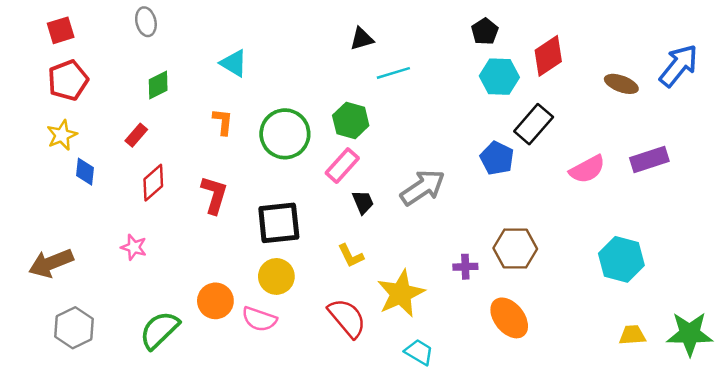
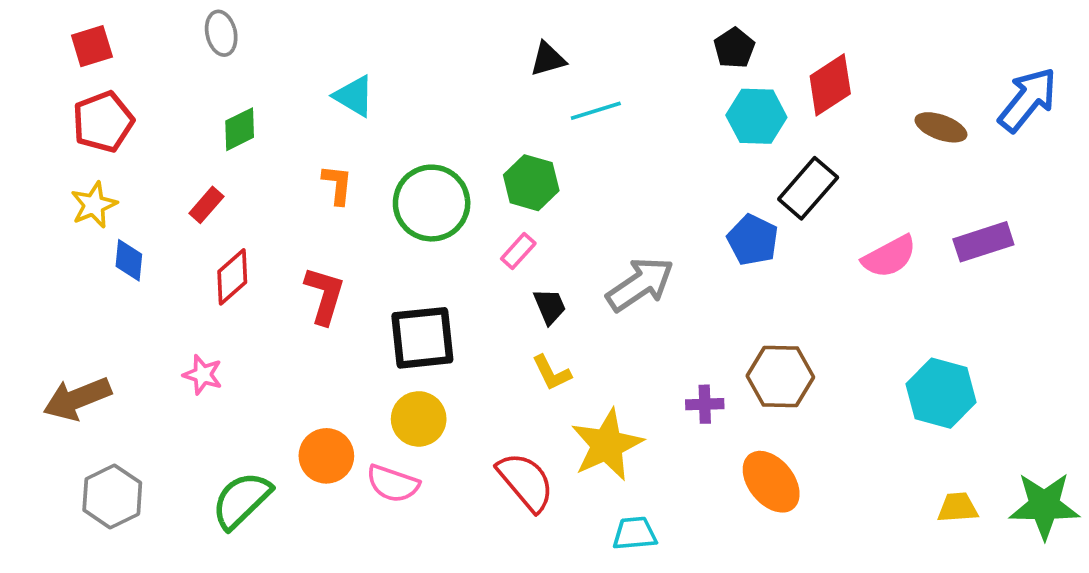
pink rectangle: (342, 166) -> (518, 251), size x0.7
yellow L-shape: (351, 256) -> (552, 373), moved
cyan trapezoid: (419, 352) -> (635, 533), turned -36

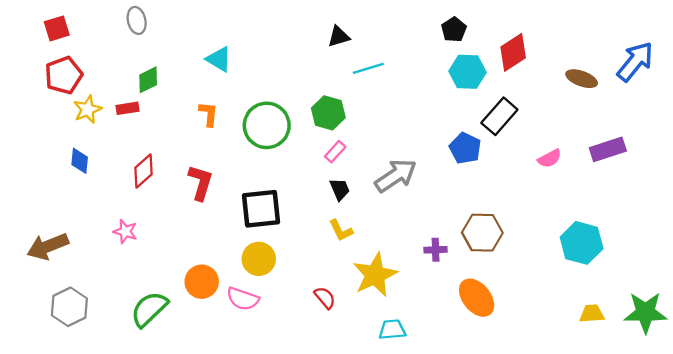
yellow star: (94, 205) -> (88, 109), moved
red rectangle: (206, 205) -> (128, 108), moved, turned 40
pink rectangle: (518, 251) -> (335, 152), moved
pink semicircle: (889, 257) -> (550, 158), size x0.7
red semicircle: (526, 482) -> (325, 298), size x0.6

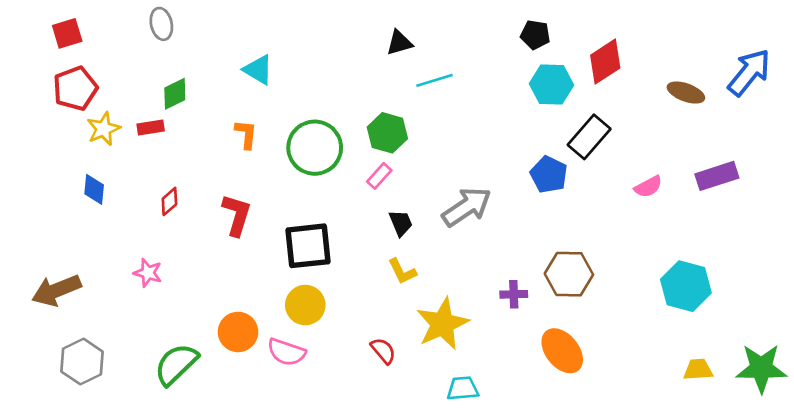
black pentagon: (454, 30) -> (535, 35), turned -30
pink rectangle: (335, 152) -> (379, 176), moved
red diamond: (143, 171) -> (169, 201), size x0.7

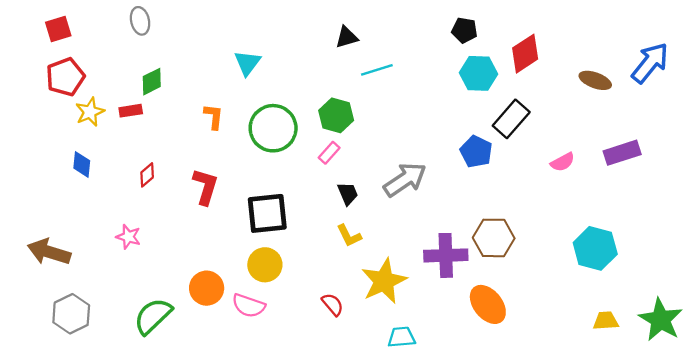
cyan triangle: (258, 70) -> (247, 63), moved, turned 36
brown arrow: (56, 290) -> (49, 252), turned 39
purple cross: (514, 294) -> (446, 255), size x1.8
green star: (761, 368) -> (661, 320), turned 30

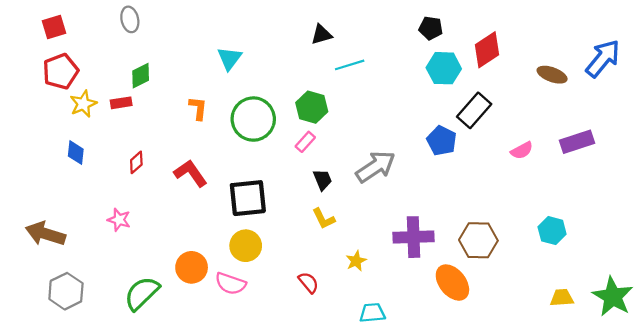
red L-shape: (205, 187) -> (190, 173), turned -52
brown hexagon: (494, 238) -> (478, 240), moved
cyan hexagon: (595, 248) -> (552, 231), size x0.7
yellow star: (384, 281) -> (356, 261), size x0.5

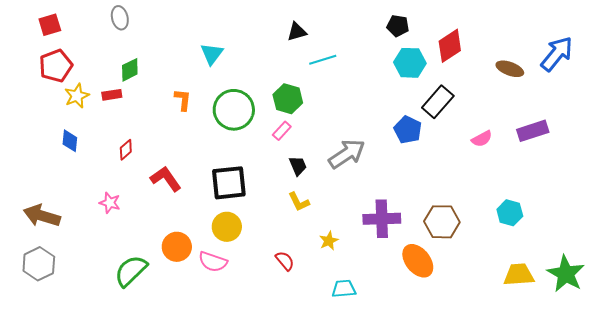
red L-shape: (190, 173) -> (166, 179), moved
gray hexagon: (66, 291) -> (39, 264), moved
yellow trapezoid: (562, 298) -> (519, 275), size x1.4

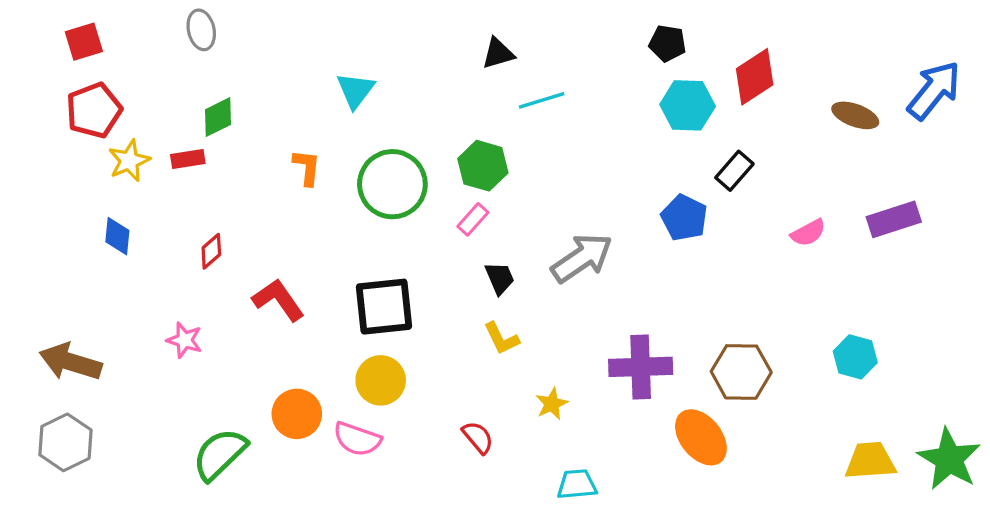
black rectangle: (438, 102) -> (734, 171), size x0.7

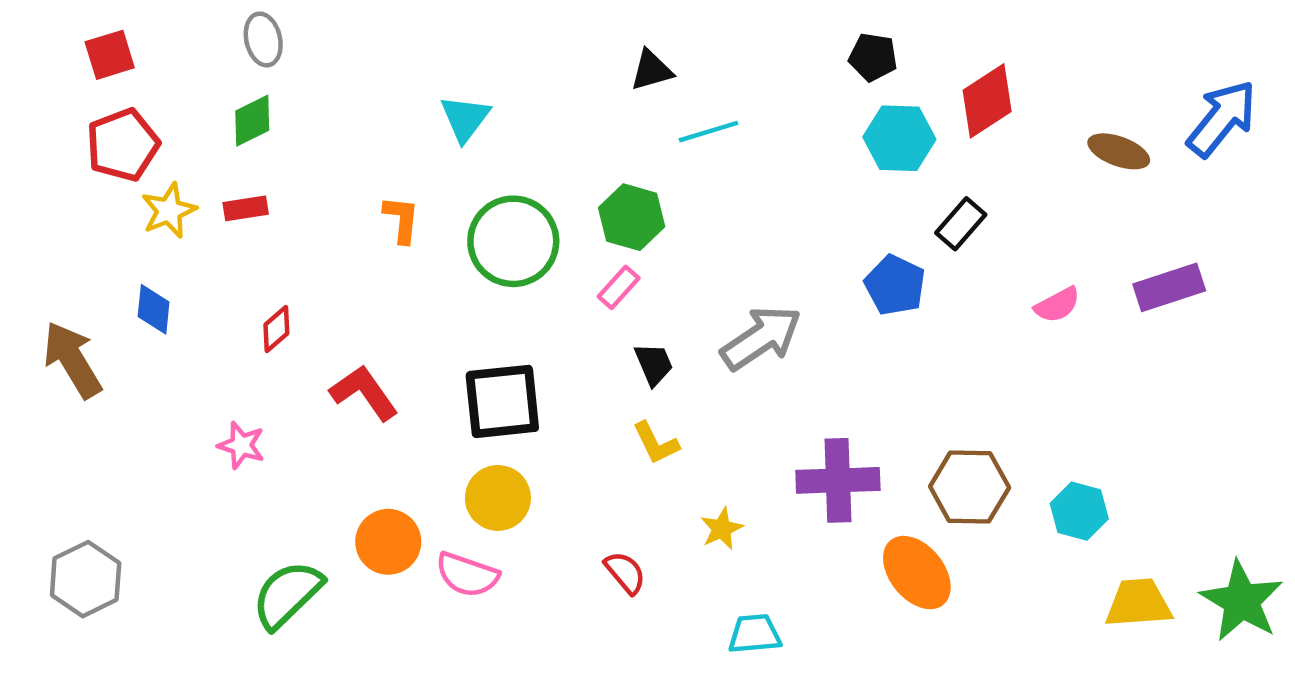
green diamond: (218, 117) -> (252, 121), moved
cyan hexagon: (855, 357) -> (1079, 511), moved
brown arrow: (70, 362) -> (72, 360), moved, turned 42

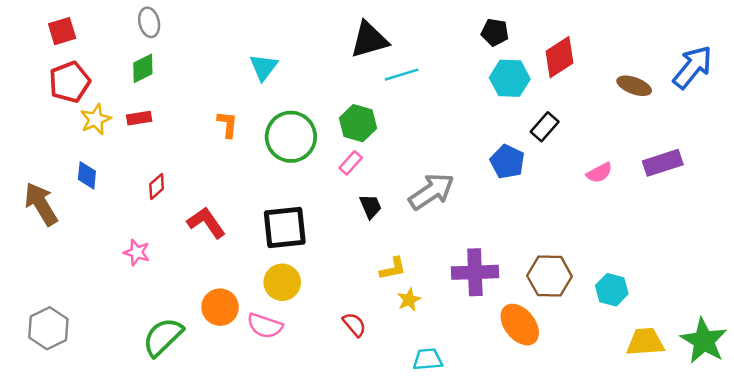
black triangle: (651, 70) -> (369, 40), size x1.6
yellow L-shape: (656, 443) -> (393, 269), moved, turned -76

